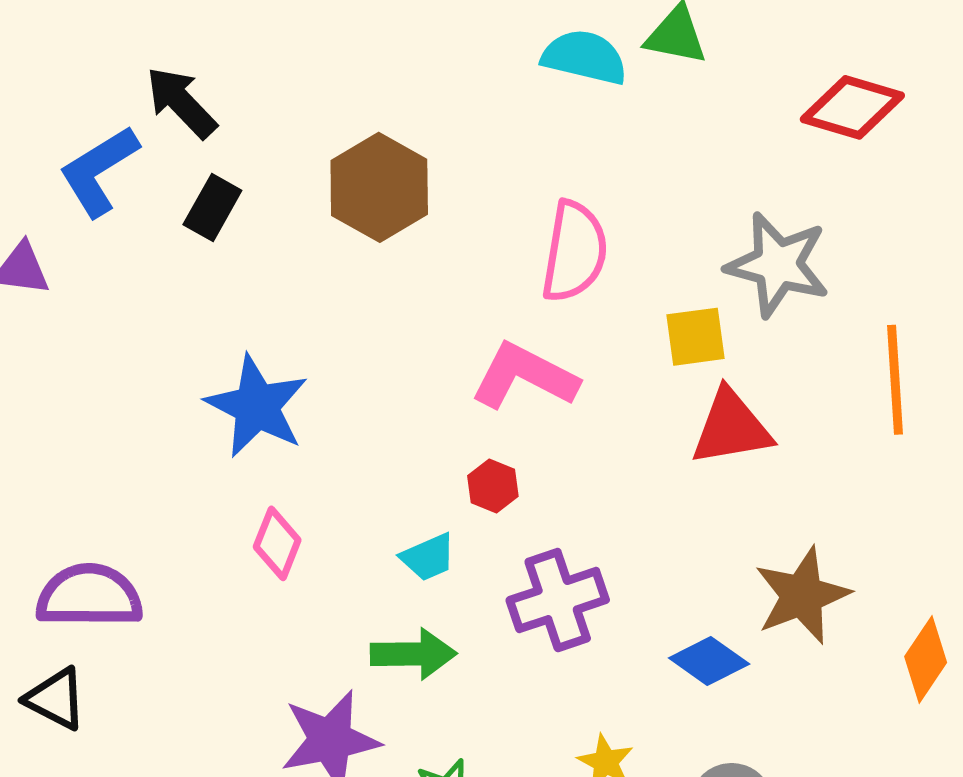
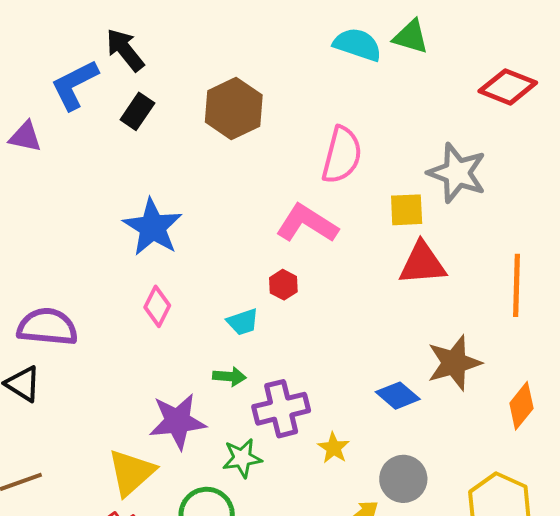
orange line: (895, 380) -> (516, 285), moved
purple cross: (558, 600) -> (281, 409), moved
green arrow: (413, 654) -> (229, 376), size x0.7

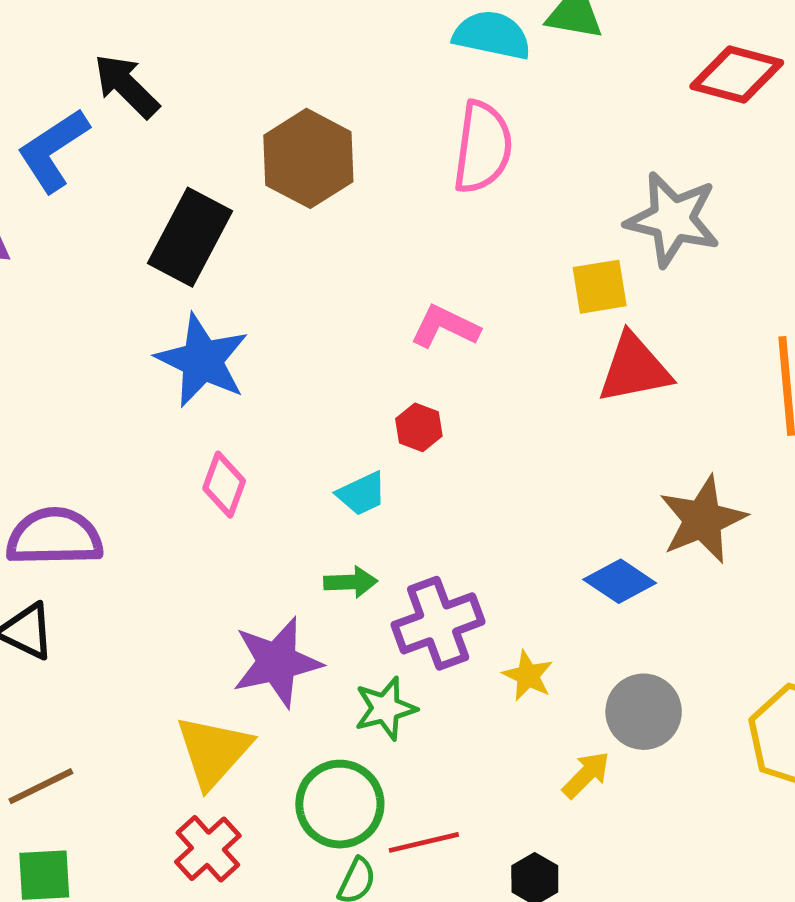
black rectangle: (137, 111) -> (190, 237), moved, size x1.6
pink semicircle: (342, 155) -> (483, 147), moved
pink L-shape: (307, 224) -> (445, 327), size x0.7

